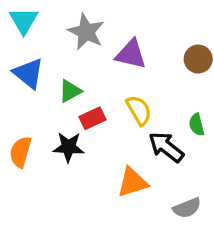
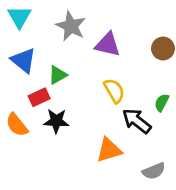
red rectangle: (92, 118) -> (39, 97), moved
green semicircle: (197, 125) -> (162, 103), turned 42
orange semicircle: (20, 152) -> (17, 125), turned -55

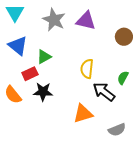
purple triangle: (108, 45) -> (86, 21), moved
yellow semicircle: (114, 91) -> (87, 69), turned -144

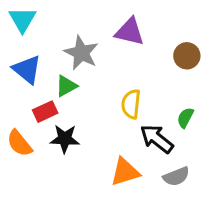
gray star: (54, 20) -> (81, 53), moved
gray semicircle: (117, 130) -> (176, 176), moved

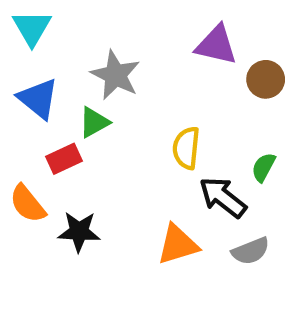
purple triangle: (130, 32) -> (216, 45), moved
black star: (65, 139) -> (79, 232), moved

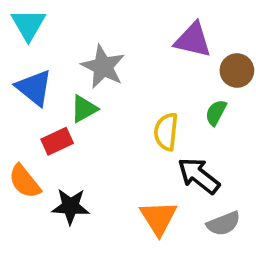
green semicircle: (263, 167) -> (216, 113), moved
orange triangle: (178, 244) -> (158, 218), turned -45

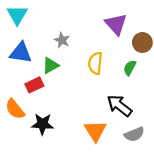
purple triangle: (193, 40) -> (116, 24), turned 35
gray star: (103, 67) -> (62, 40), size x0.6
blue triangle: (34, 88) -> (21, 53), turned -30
yellow semicircle: (166, 132) -> (95, 63), moved

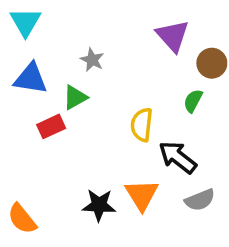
yellow semicircle: (95, 63) -> (142, 125), moved
orange semicircle: (15, 109) -> (22, 219), moved
black star: (42, 124) -> (99, 205), moved

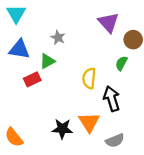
black arrow: (178, 157) -> (112, 99), turned 35
gray semicircle: (200, 200) -> (115, 141), moved

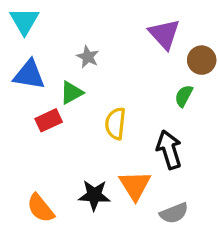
yellow semicircle: (89, 78) -> (115, 124), moved
orange semicircle: (14, 137) -> (41, 208), moved

